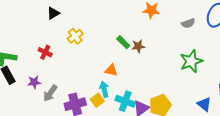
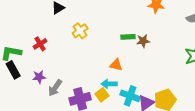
green rectangle: (123, 42) -> (128, 37), turned -48
red cross: (45, 52) -> (40, 44), moved, turned 32
cyan arrow: (104, 89) -> (109, 84), turned -77

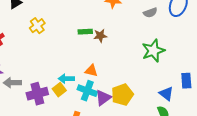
orange triangle: (116, 65) -> (91, 71), moved
gray arrow: (55, 88) -> (12, 83), turned 54

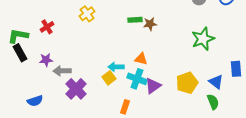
purple cross: (37, 94) -> (76, 89), moved, turned -30
yellow pentagon: (122, 95) -> (187, 83), moved

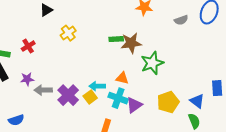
brown star: (150, 24) -> (131, 43), size x1.5
green star: (203, 39) -> (152, 63), moved
purple cross: (76, 89) -> (68, 95), moved

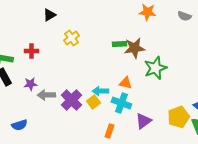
gray semicircle: (181, 20) -> (184, 16), moved, turned 40
red cross: (28, 46) -> (31, 51), turned 32
yellow pentagon: (168, 102) -> (178, 117), moved
purple triangle: (134, 105) -> (143, 121), moved

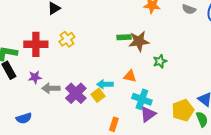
yellow cross: (71, 38) -> (67, 39), moved
red cross: (31, 51) -> (36, 44), size x1.6
green star: (155, 68) -> (160, 61), size x0.6
cyan cross: (121, 103) -> (142, 99), moved

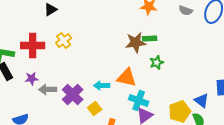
green rectangle: (124, 37) -> (150, 39), moved
orange triangle: (130, 76) -> (127, 78), size x1.5
yellow square: (98, 95) -> (95, 109), moved

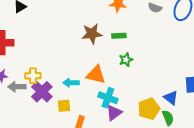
yellow cross: (64, 41) -> (33, 76), moved, turned 35
brown star: (136, 43) -> (92, 34), moved
yellow square: (95, 109) -> (64, 106), turned 32

